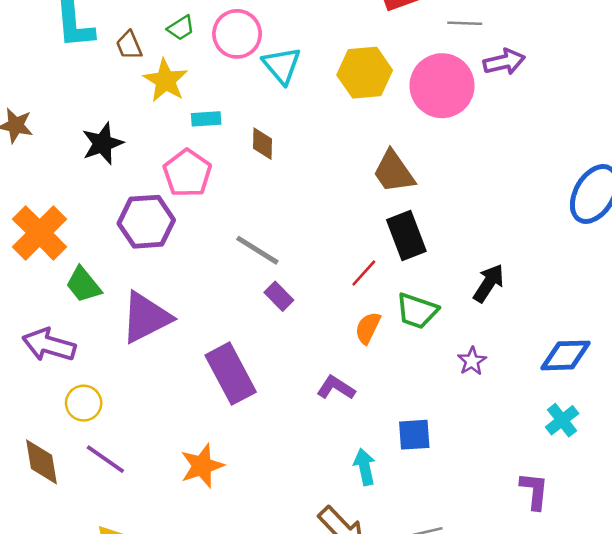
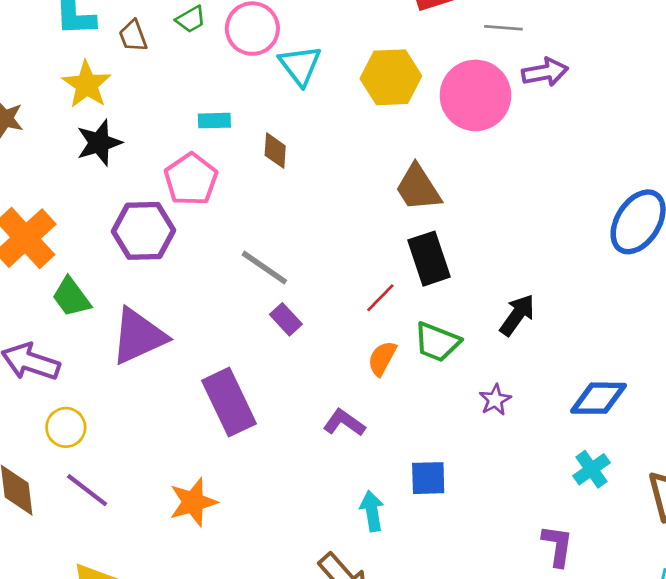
yellow star: (165, 80) -> (87, 85), moved

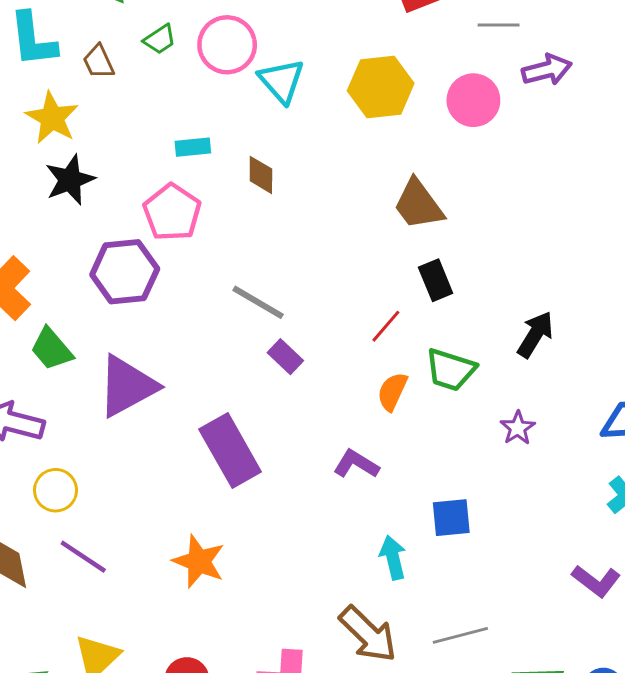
pink circle: (475, 95) -> (473, 100), size x0.7
black rectangle: (429, 259) -> (436, 280), size x0.7
orange star: (193, 502) -> (199, 561), turned -30
purple L-shape: (557, 546) -> (596, 581), turned 123

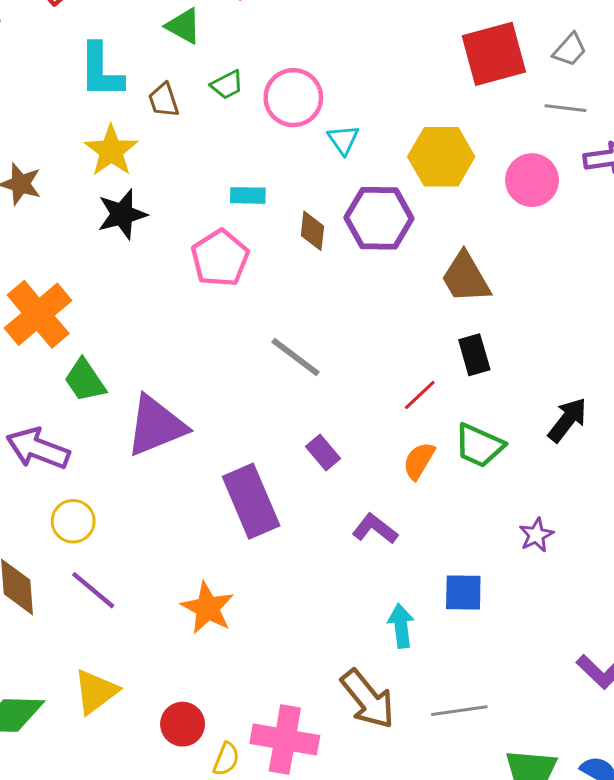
cyan triangle: (281, 81) -> (343, 140), size x0.7
purple hexagon: (125, 272) -> (379, 218), moved
purple rectangle: (285, 357) -> (323, 452), moved
purple star: (518, 428) -> (536, 535), moved

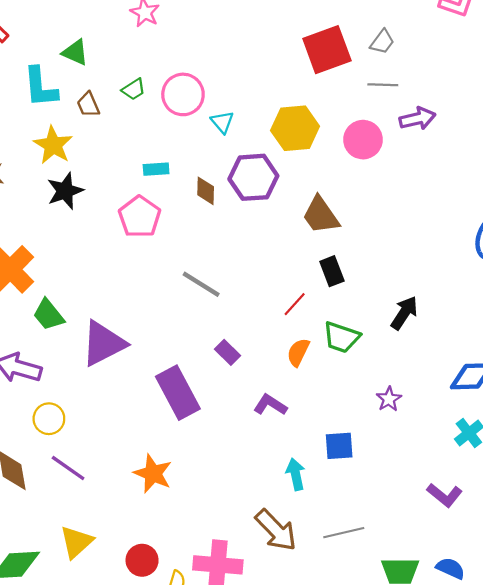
green triangle: (184, 26) -> (75, 52), moved

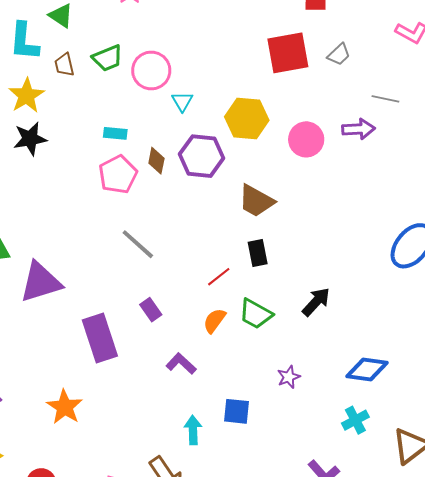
gray line: (383, 85) -> (385, 99), moved
green trapezoid: (134, 89) -> (108, 58), size x1.4
brown trapezoid: (321, 215) -> (256, 201), turned -36
pink pentagon: (140, 217) -> (118, 175), moved

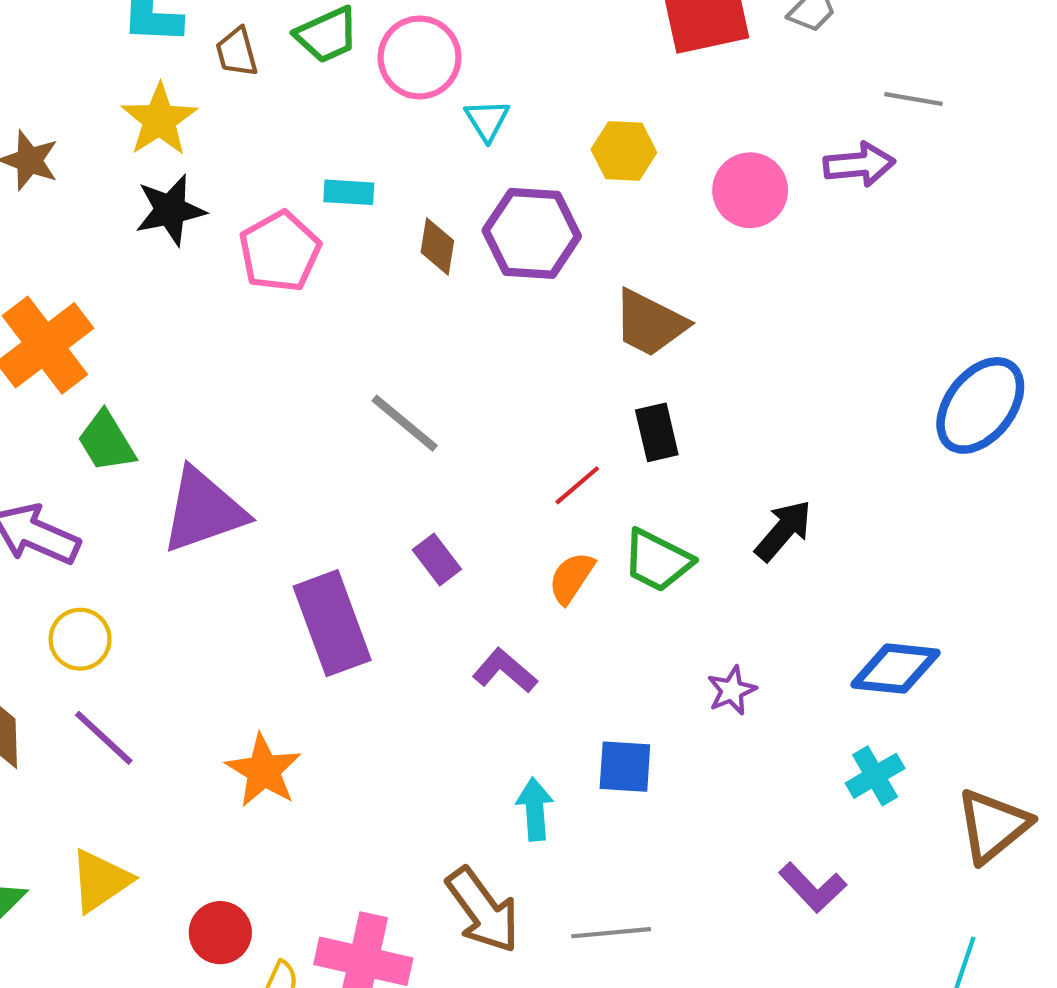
yellow hexagon: (247, 119) -> (624, 151), size x0.7
pink pentagon: (118, 175) -> (280, 252), moved

